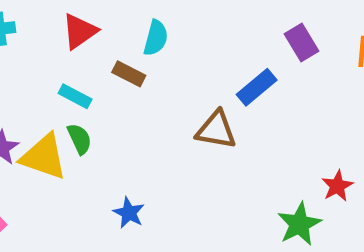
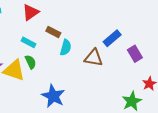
cyan semicircle: (156, 38) -> (66, 48), moved
purple rectangle: (301, 42) -> (135, 54), moved
blue star: (129, 213) -> (53, 96), size x1.6

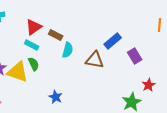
red triangle: (31, 12) -> (34, 27), moved
blue star: (53, 96) -> (56, 97), size x0.6

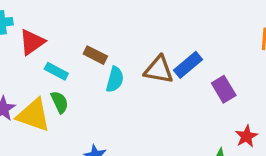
red triangle: (34, 27) -> (32, 42), moved
brown triangle: (95, 60) -> (159, 70), moved

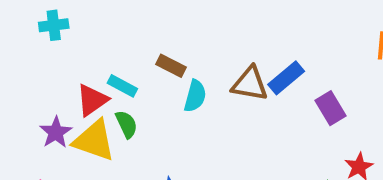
red triangle: (32, 42) -> (92, 100), moved

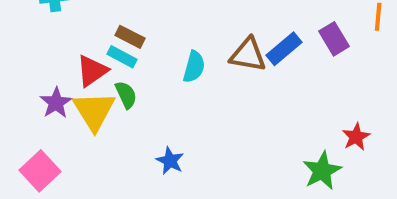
brown rectangle: (171, 66) -> (130, 37), moved
purple rectangle: (331, 108) -> (334, 39), moved
yellow triangle: (94, 140) -> (94, 111), turned 39

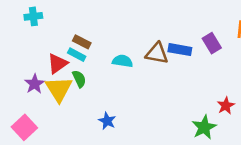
blue rectangle: (284, 49) -> (180, 50), turned 50
cyan semicircle: (194, 67) -> (123, 61), turned -96

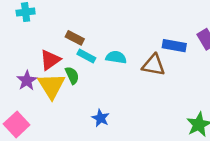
brown triangle: (157, 53) -> (154, 65), moved
cyan rectangle: (77, 55) -> (86, 56), moved

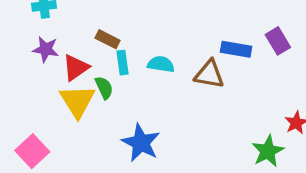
cyan rectangle: (86, 56) -> (122, 63), turned 54
purple star: (27, 81) -> (46, 49), moved, turned -30
blue star: (101, 118) -> (141, 143), size x1.6

